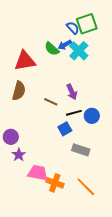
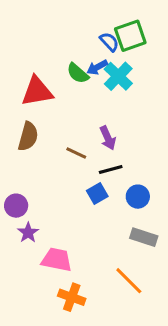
blue circle: (92, 116) -> (138, 197), moved
gray rectangle: (81, 150) -> (144, 237), moved
orange cross: (55, 183) -> (72, 297), moved

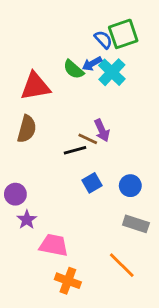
brown line: (76, 153) -> (88, 139), moved
black line: (111, 169) -> (75, 150), moved

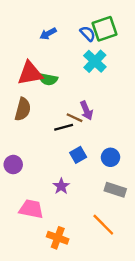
blue arrow: (92, 64) -> (48, 34), moved
green semicircle: (74, 69) -> (48, 79), moved, turned -30
purple star: (27, 220) -> (61, 186), moved
pink trapezoid: (54, 245) -> (31, 209), moved

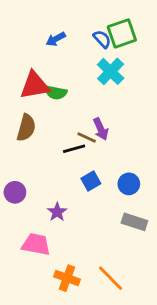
purple star: (61, 186) -> (57, 212), moved
orange line: (103, 225) -> (111, 278), moved

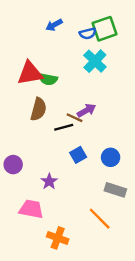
blue arrow: (56, 39) -> (54, 25), moved
blue semicircle: (102, 39) -> (88, 33), turned 119
brown semicircle: (26, 128) -> (38, 109), moved
purple arrow: (101, 129) -> (87, 110), turned -96
orange line: (111, 278) -> (100, 219), moved

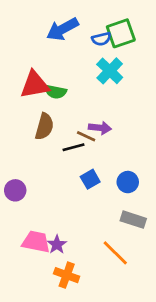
blue arrow: (54, 25) -> (62, 29), size x1.6
purple arrow: (87, 110) -> (100, 128), turned 36
purple star: (49, 181) -> (57, 245), moved

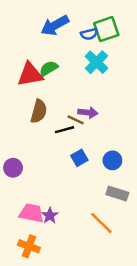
green semicircle: (55, 92) -> (49, 68), moved, turned 138
orange cross: (67, 275) -> (29, 246), moved

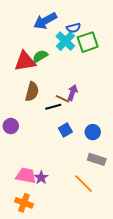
green square: (106, 29) -> (88, 42), moved
cyan cross: (96, 62) -> (65, 41), moved
purple arrow: (88, 113) -> (72, 93), turned -77
purple circle: (13, 168) -> (11, 126), moved

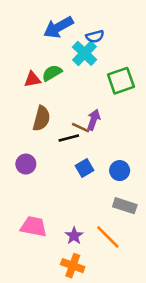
green square: (88, 42) -> (121, 81), moved
red triangle: (25, 61) -> (32, 79), size x0.6
purple circle: (11, 126) -> (26, 164), moved
purple star: (41, 178) -> (74, 236), moved
orange cross: (24, 203) -> (73, 266), moved

